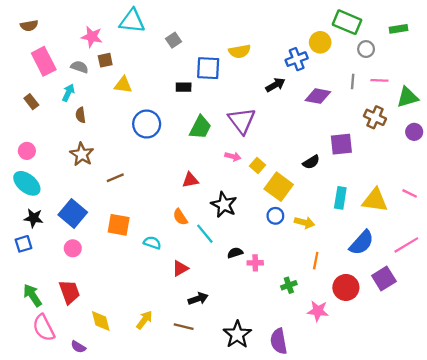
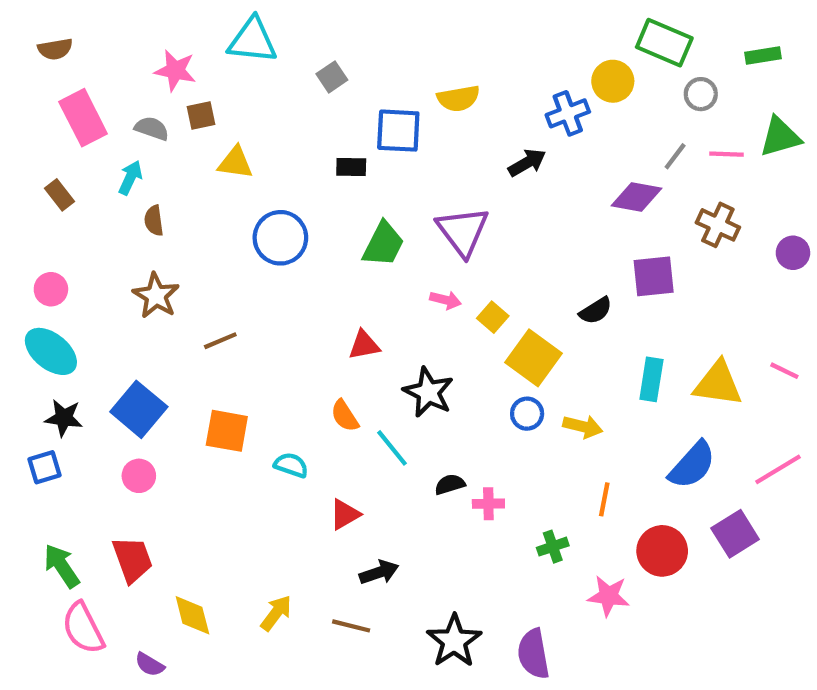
gray line: (353, 81) -> (675, 156), turned 32
purple diamond: (318, 96) -> (636, 197), moved
green triangle: (407, 97) -> (780, 137), moved

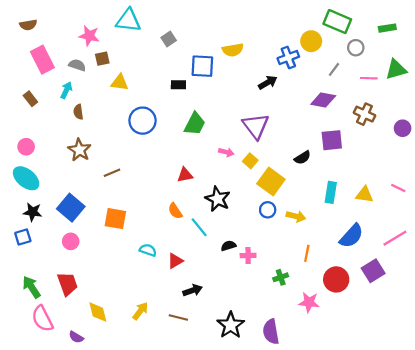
gray line: (675, 156) -> (334, 69), moved
purple triangle: (463, 231) -> (256, 126), moved
yellow triangle: (718, 384) -> (364, 195), size x0.7
cyan semicircle: (291, 465) -> (148, 250), moved

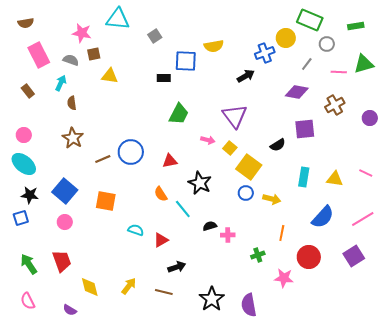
brown cross: (364, 114) -> (335, 105), turned 36
blue circle: (143, 121) -> (131, 152), moved
purple square: (373, 271) -> (354, 256), moved
pink semicircle: (42, 319) -> (28, 301), moved, size x0.7

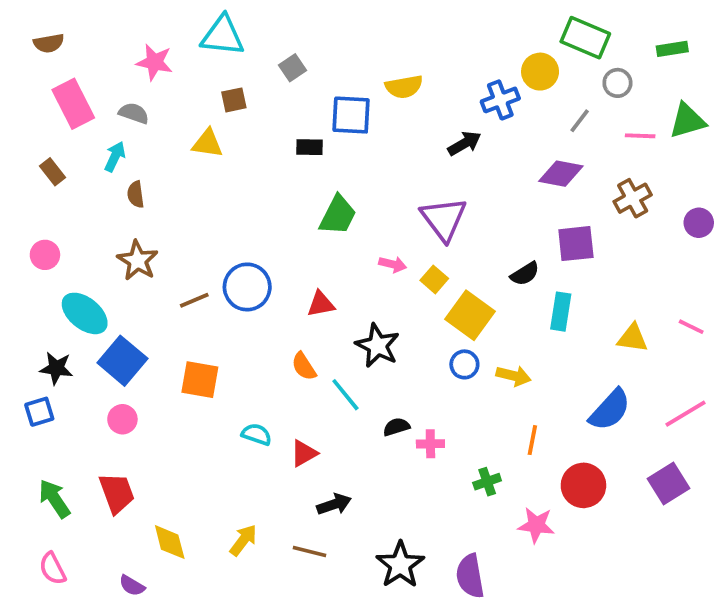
brown square: (94, 54) -> (234, 100), moved
cyan ellipse: (24, 164) -> (85, 313), moved
cyan rectangle: (304, 177) -> (561, 312), moved

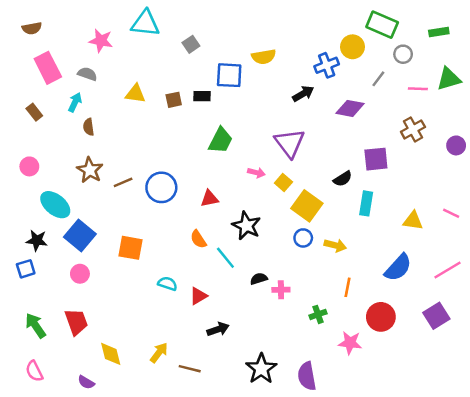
brown square: (234, 100) -> (174, 100), moved
purple diamond: (561, 174) -> (350, 108), moved
brown line: (194, 300) -> (123, 182), moved
brown line: (309, 552) -> (190, 369), moved

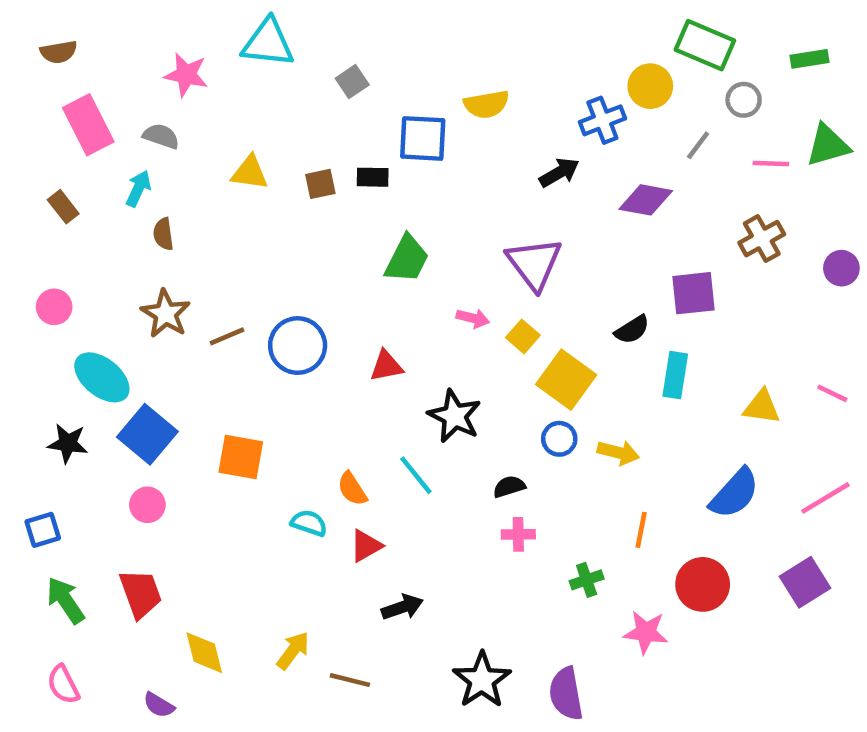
orange semicircle: (198, 239) -> (352, 489), moved
blue square: (26, 269) -> (43, 530), moved
black semicircle: (259, 279) -> (509, 487), moved

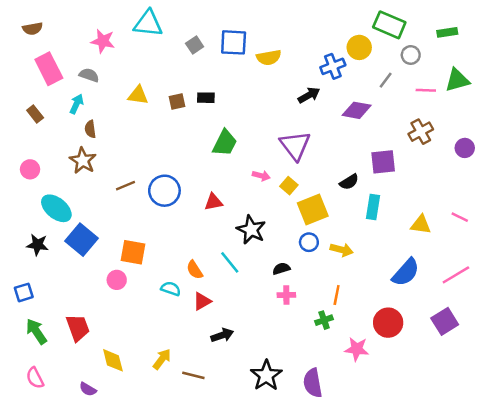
blue square: (423, 138) -> (234, 42), moved
brown star: (166, 314) -> (83, 161), moved
yellow square: (566, 380) -> (313, 210), turned 32
pink circle: (147, 505) -> (117, 280), moved
orange line: (641, 530) -> (337, 295), moved

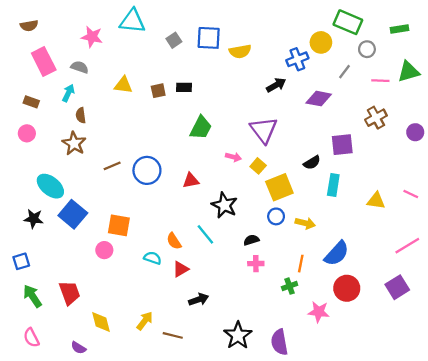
brown rectangle: (35, 114) -> (31, 102), turned -32
pink circle: (30, 169) -> (27, 133), moved
blue semicircle: (406, 272) -> (337, 253), moved

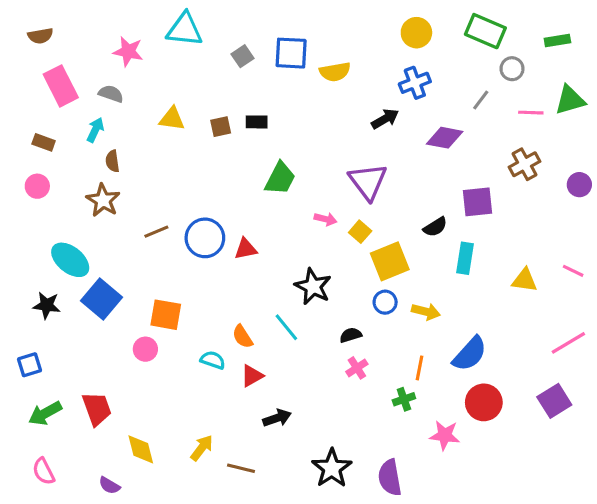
yellow circle: (321, 42) -> (416, 33), moved
red triangle: (191, 180) -> (246, 249), moved
pink cross: (256, 264) -> (357, 368), turned -32
green arrow: (32, 296) -> (45, 413), turned -85

